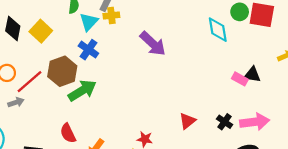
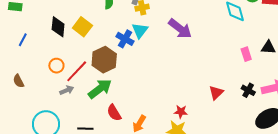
cyan triangle: (89, 22) -> (140, 30), moved
pink rectangle: (240, 79) -> (246, 54), moved, turned 48
green arrow: (82, 91) -> (100, 89), moved

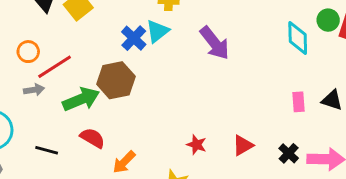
brown hexagon: (104, 60) -> (116, 80), moved
red star: (181, 112) -> (196, 145), moved
red semicircle: (114, 113) -> (93, 138), turned 138

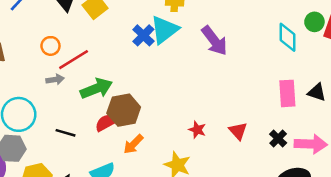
cyan triangle: (158, 31) -> (164, 30), size x1.4
brown hexagon: (116, 80) -> (124, 110), moved
pink rectangle: (298, 102) -> (287, 93), size x1.5
red semicircle: (93, 138) -> (106, 123), turned -60
red triangle: (243, 145) -> (238, 131), turned -42

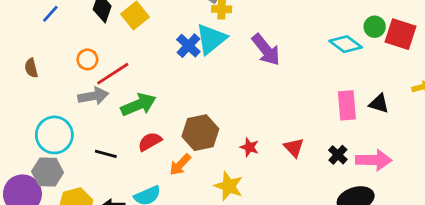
cyan diamond: (288, 37) -> (346, 44), turned -52
gray arrow: (55, 80) -> (93, 96), size x1.5
brown hexagon: (124, 110) -> (200, 133), moved

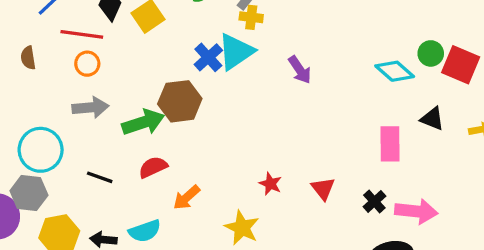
purple arrow: (266, 50) -> (300, 70), size x0.7
brown semicircle: (31, 68) -> (28, 58), moved
red line: (113, 74) -> (82, 34), moved, turned 36
black triangle: (379, 103) -> (432, 119), moved
brown hexagon: (200, 133) -> (180, 101), moved

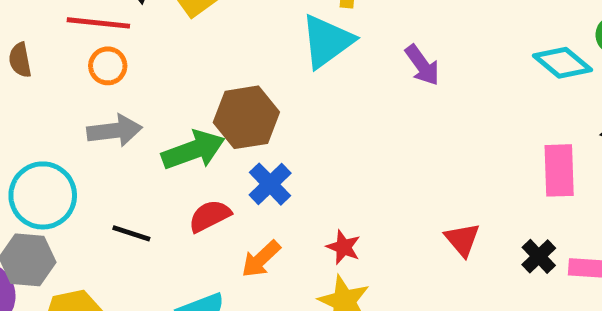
blue cross: (208, 57) -> (270, 184), moved
red star: (270, 184) -> (343, 247), moved

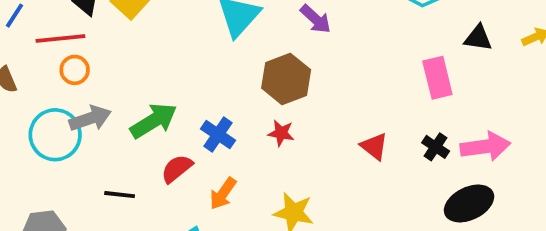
brown hexagon: (246, 117) -> (286, 79), moved
cyan circle: (43, 195) -> (55, 135), moved
red star: (343, 247) -> (281, 133), moved

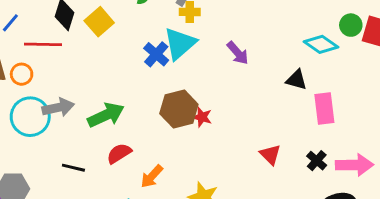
black triangle: (478, 38) -> (296, 80), moved
orange circle: (75, 70) -> (22, 74), moved
brown hexagon: (286, 79) -> (179, 109), moved
red star: (281, 133) -> (202, 117), moved
blue cross: (218, 135) -> (156, 54), moved

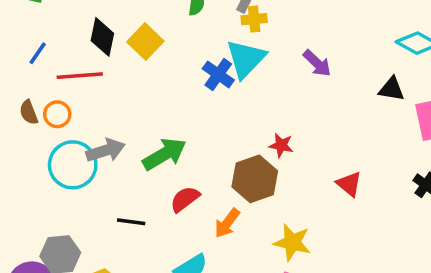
brown hexagon: (179, 109) -> (255, 179), moved
red triangle: (270, 155) -> (349, 184), moved

